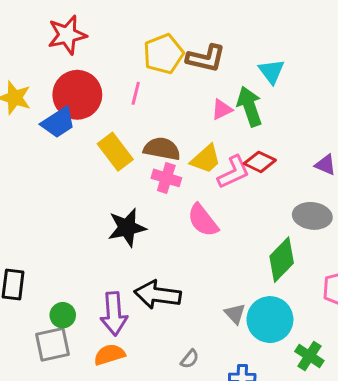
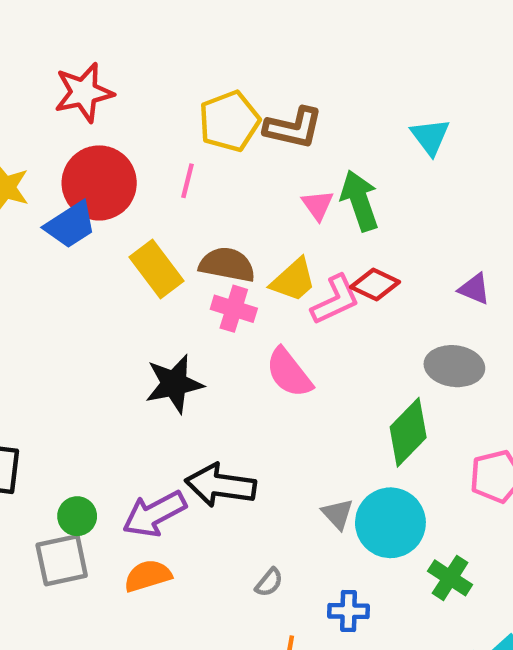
cyan triangle: (271, 71) -> (430, 137), moved
pink triangle: (222, 109) -> (318, 205), turned -40
purple arrow: (114, 314) -> (154, 514), turned 66

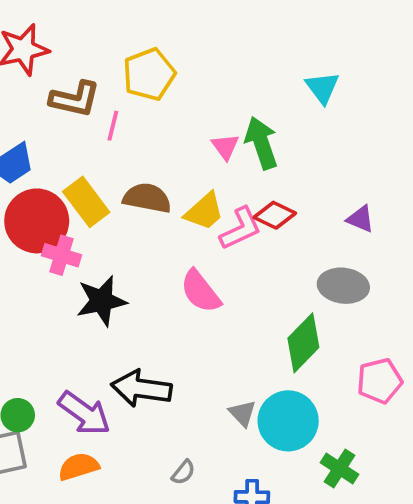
brown L-shape: (293, 128) -> (75, 99), moved
red circle: (99, 183) -> (37, 221), moved
pink cross: (234, 309) -> (61, 255), moved
purple arrow: (154, 514) -> (84, 413), turned -116

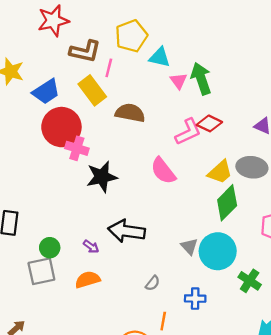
cyan triangle: (322, 88) -> (160, 57), moved, turned -40
yellow rectangle: (86, 202) -> (92, 90), moved
yellow trapezoid: (204, 211) -> (220, 172), moved
purple arrow: (84, 413) -> (91, 247), size x0.5

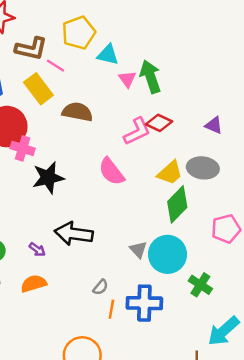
pink line: (109, 68) -> (55, 66), turned -72
blue cross: (195, 299) -> (144, 303), size x1.6
orange line: (163, 321) -> (111, 309), moved

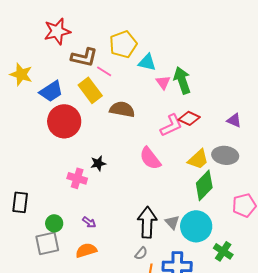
pink cross: (23, 148) -> (77, 178), moved
black star: (48, 178) -> (98, 163), size x0.6
black arrow: (74, 234) -> (147, 222), moved, turned 84

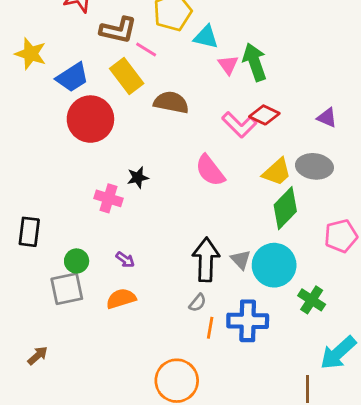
pink L-shape: (171, 125) -> (239, 125), turned 70

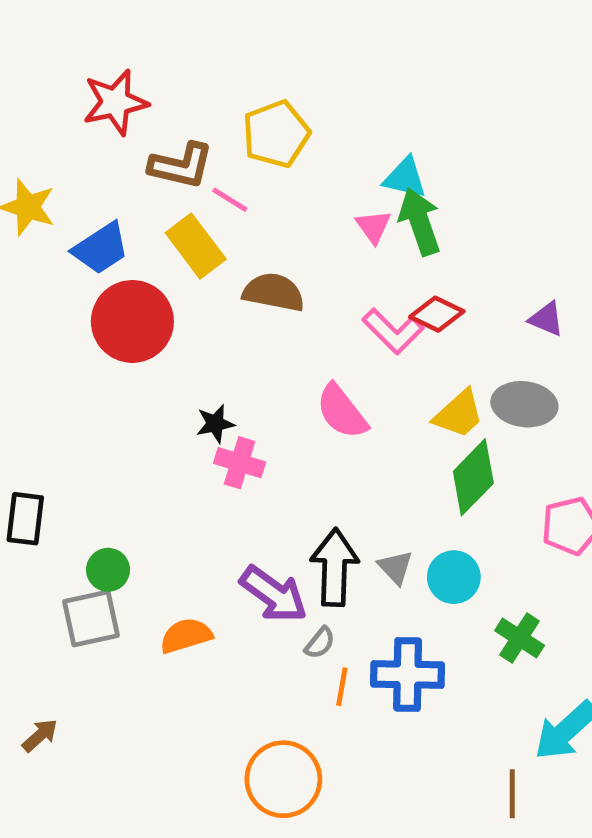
cyan triangle: (206, 37) -> (405, 178), moved
pink cross: (109, 198) -> (240, 463), moved
purple arrow: (125, 260) -> (274, 594), moved, size x2.0
cyan circle: (274, 265) -> (454, 577), size x0.7

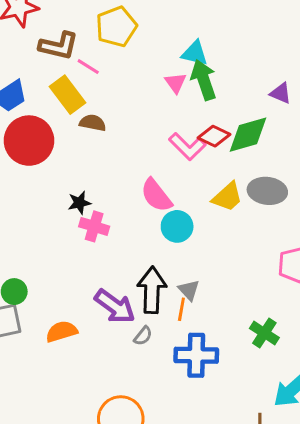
brown semicircle: (274, 292) -> (93, 123), moved, size x0.7
purple triangle: (546, 319) -> (281, 93), moved
green diamond: (473, 477) -> (248, 135), moved, turned 30
cyan circle: (454, 577) -> (177, 226), moved
orange line: (342, 687) -> (181, 309), moved

